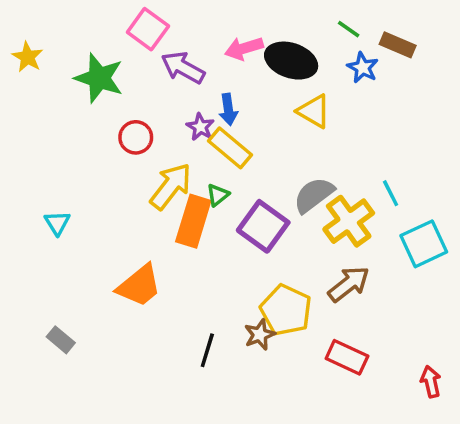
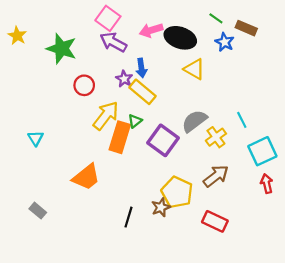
pink square: (148, 29) -> (108, 18), moved
yellow cross: (349, 221) -> (216, 137), size x0.7
red arrow: (431, 382) -> (267, 184), moved

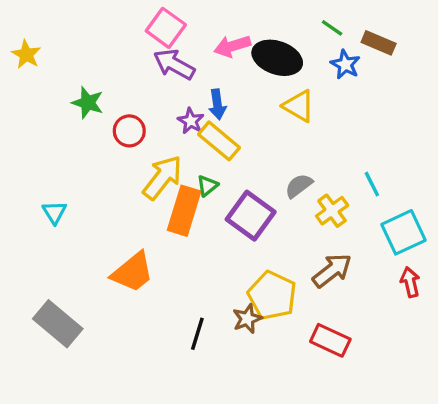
green star: (62, 49) -> (88, 103), moved, size x0.7
gray semicircle: (194, 121) -> (299, 186), size x0.7
gray rectangle: (38, 211) -> (58, 324), size x1.8

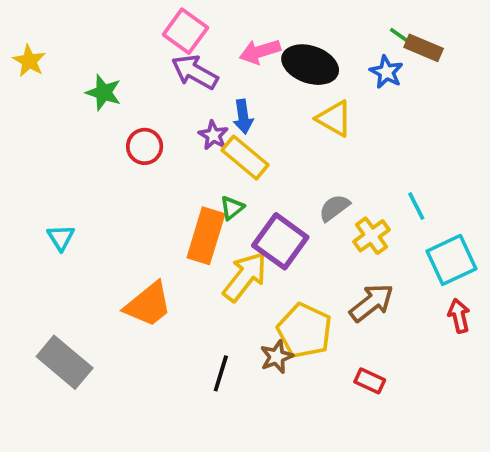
green line: (332, 28) -> (401, 37), moved
green star: (88, 103) -> (104, 92), moved
yellow arrow: (162, 177) -> (245, 277), moved
red rectangle: (330, 340) -> (370, 381), size x0.7

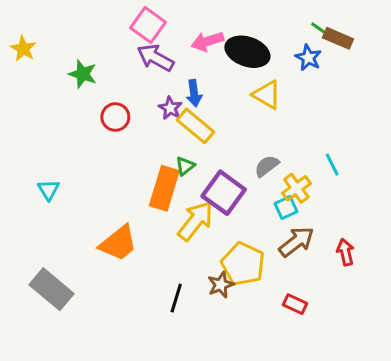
cyan square: (452, 260) -> (286, 208), moved, size x0.6
red arrow: (459, 316) -> (345, 252), moved

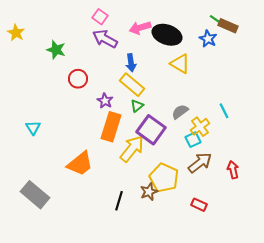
pink square: (148, 25) -> (100, 17), size x0.7
purple star: (170, 108) -> (105, 101), moved
green triangle: (185, 166) -> (137, 106), moved

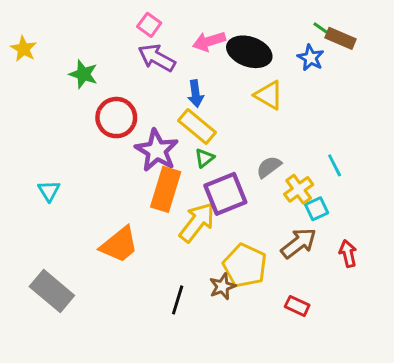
red circle: (78, 79) -> (116, 118), size x1.4
purple star: (105, 101) -> (157, 150), size x1.8
purple square: (151, 130) -> (225, 194), turned 32
cyan square: (193, 140) -> (317, 209), moved

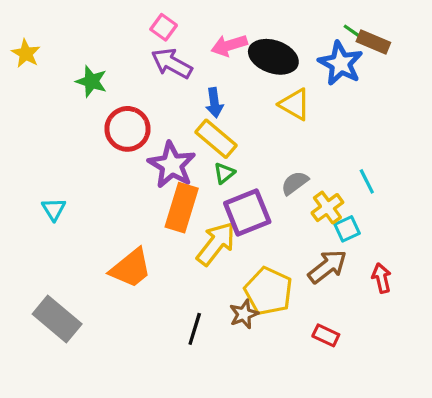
blue star: (311, 58) -> (341, 63), size x1.5

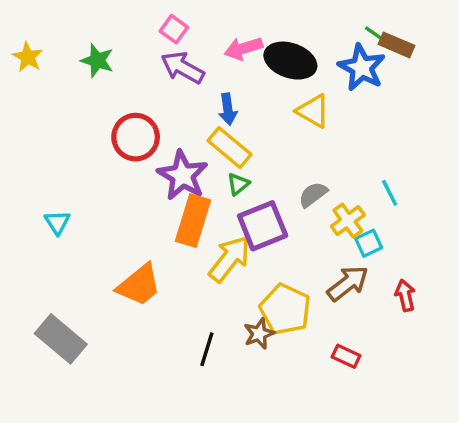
green star: (91, 81) -> (97, 61), moved

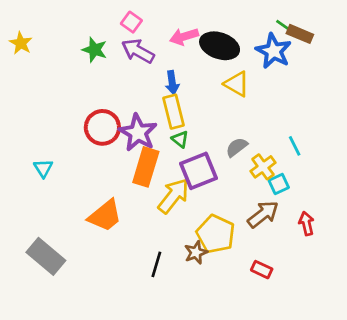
green star: (97, 61) -> (95, 50), moved
red circle: (136, 137) -> (102, 127), moved
yellow rectangle: (230, 148) -> (174, 112), turned 36
green triangle: (238, 184) -> (180, 139), turned -42

